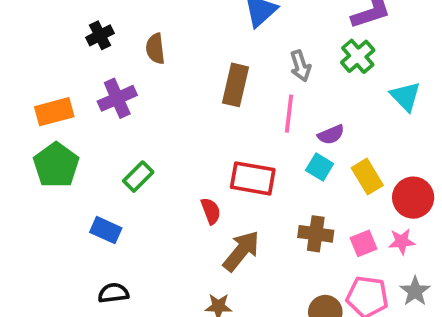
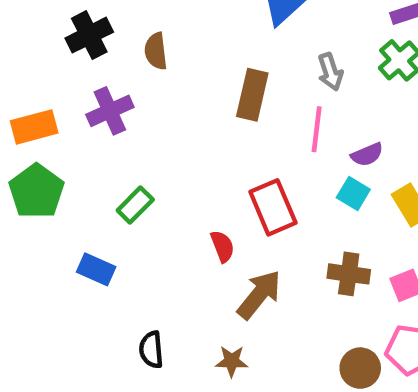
black cross: (100, 35) -> (89, 35), size x1.4
red rectangle: (253, 178) -> (273, 207), turned 57
black semicircle: (113, 293) -> (151, 350), moved, turned -88

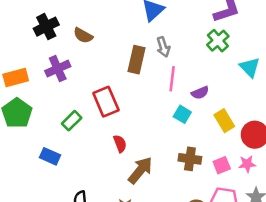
brown semicircle: (156, 51) -> (83, 35), turned -54
gray arrow: (330, 72) -> (163, 47), moved
cyan square: (353, 194) -> (182, 114), moved
red rectangle: (273, 207) -> (106, 102), moved

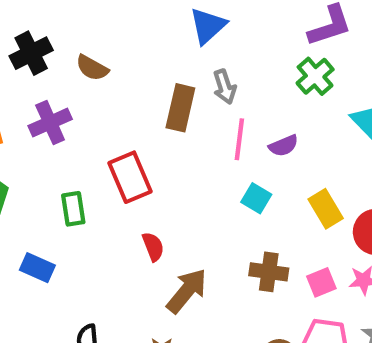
purple semicircle: (200, 93) -> (284, 146), moved
green rectangle: (72, 121) -> (73, 209), turned -54

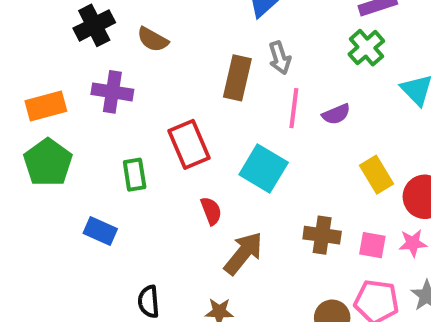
purple cross: (50, 123) -> (112, 92), turned 33
cyan square: (256, 198) -> (264, 169), moved, size x1.6
pink square: (321, 282) -> (372, 245), turned 32

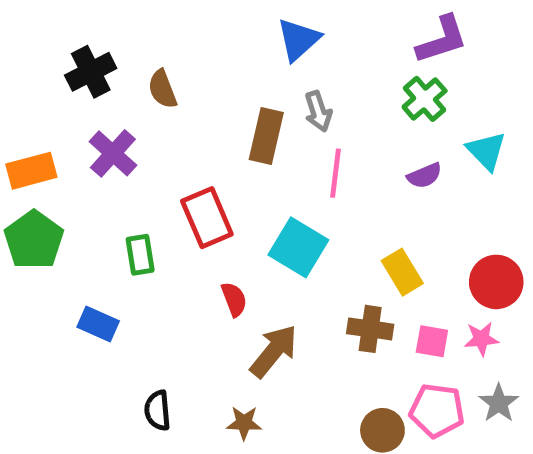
brown semicircle: (153, 40) -> (162, 89), turned 40
purple cross: (112, 92) -> (113, 153), turned 33
purple semicircle: (336, 114) -> (425, 176), moved
yellow rectangle: (376, 175) -> (402, 272), moved

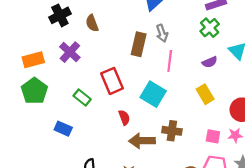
green rectangle: (140, 255) -> (82, 98), turned -42
yellow rectangle: (402, 272) -> (205, 94), moved
brown cross: (370, 329) -> (172, 131), moved
brown arrow: (274, 351) -> (142, 141), turned -130

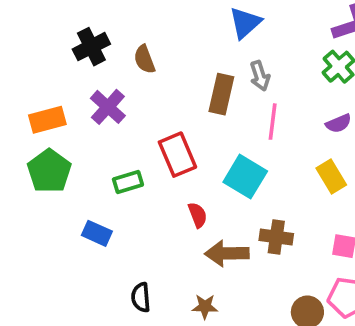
green rectangle: (82, 98) -> (128, 182), turned -56

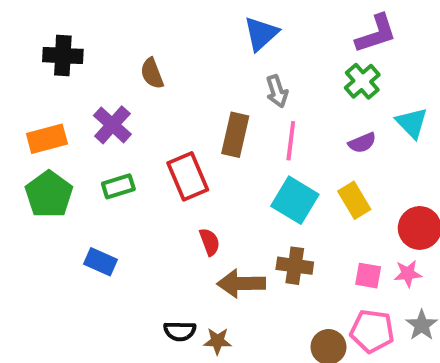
black cross: (91, 47) -> (63, 56), moved, turned 30
brown rectangle: (221, 94) -> (235, 135), moved
cyan square: (245, 177) -> (295, 200), moved
green rectangle: (128, 182) -> (118, 186), moved
black semicircle: (141, 297) -> (180, 331), moved, turned -84

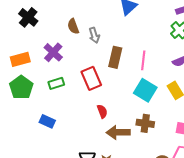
black cross: (63, 56) -> (28, 17), turned 36
gray arrow: (277, 91) -> (94, 35), moved

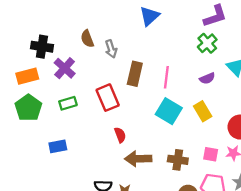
black cross: (28, 17) -> (42, 47), moved, turned -30
blue rectangle: (47, 121) -> (58, 146), turned -35
brown cross: (145, 123) -> (178, 160), moved

